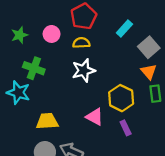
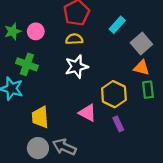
pink circle: (52, 34) -> (36, 31), moved
orange triangle: (149, 72) -> (141, 68), turned -35
yellow trapezoid: (47, 121) -> (40, 117), turned -90

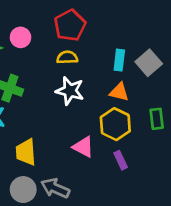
cyan rectangle: (117, 25) -> (119, 60), moved, turned -35
pink circle: (36, 31) -> (21, 37), moved
white star: (76, 67) -> (70, 91), turned 30
orange triangle: (141, 68) -> (119, 92), moved

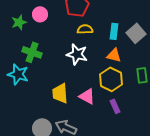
yellow semicircle: (67, 57) -> (85, 29), moved
yellow trapezoid: (26, 152) -> (60, 93), moved

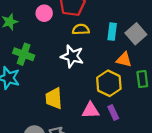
pink circle: (40, 14) -> (44, 13), moved
orange triangle: (114, 55) -> (124, 60), moved
pink triangle: (87, 96) -> (91, 110), moved, turned -30

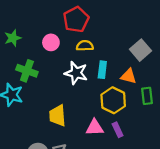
pink circle: (44, 13) -> (51, 42), moved
cyan rectangle: (112, 32) -> (102, 70), moved

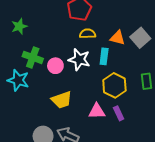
pink circle: (51, 42) -> (55, 66), moved
orange triangle: (128, 76) -> (118, 38), moved
yellow trapezoid: (58, 116) -> (62, 100), turned -105

